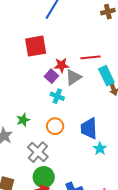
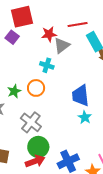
purple square: (51, 76) -> (12, 37), moved
orange circle: (55, 126) -> (36, 88), moved
cyan star: (100, 148) -> (85, 117), moved

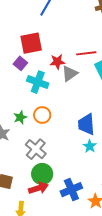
cyan cross: (47, 65) -> (38, 82), moved, size x1.5

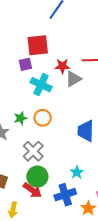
purple square: (20, 63) -> (25, 64), turned 32
cyan star: (90, 146) -> (77, 172), moved
red arrow: (38, 188) -> (32, 190), turned 48

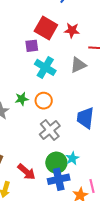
red square: (38, 45) -> (46, 28), turned 30
red star: (62, 66) -> (72, 30), moved
gray cross: (33, 151) -> (50, 130), moved
green circle: (37, 177) -> (56, 163), moved

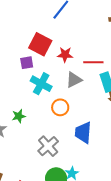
red star: (72, 30) -> (65, 55), moved
orange circle: (44, 101) -> (60, 107), moved

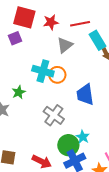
cyan cross: (41, 84) -> (43, 71), moved

